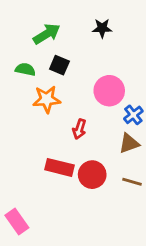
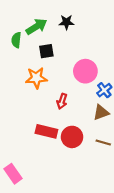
black star: (102, 28) -> (66, 22), moved
black square: (59, 65) -> (46, 51), turned -32
green semicircle: (25, 69) -> (16, 40), moved, turned -96

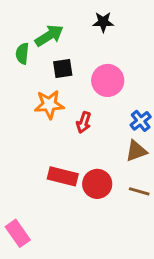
black star: (66, 22) -> (103, 22), moved
pink circle: (85, 71) -> (108, 80), moved
red arrow: (62, 101) -> (84, 122), moved

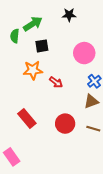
pink circle: (108, 80) -> (84, 53), moved
red arrow: (84, 122) -> (56, 82), turned -72
red rectangle: (63, 176) -> (27, 119), moved, turned 36

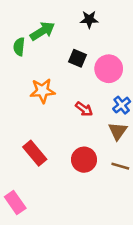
black square: (42, 46) -> (78, 58), moved, turned 32
red arrow: (56, 82) -> (84, 109), moved
brown triangle: (91, 101) -> (118, 131), turned -35

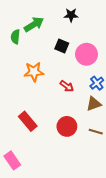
brown triangle: (118, 131) -> (94, 104), turned 35

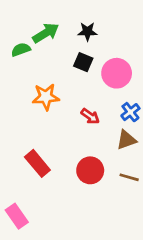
black star: (71, 15) -> (87, 32), moved
green semicircle: (15, 37) -> (21, 50), turned 64

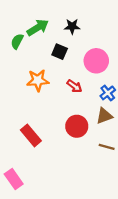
green semicircle: (21, 50) -> (17, 41), turned -42
black square: (83, 62) -> (60, 52), moved
red arrow: (90, 116) -> (74, 86), moved
red circle: (90, 170) -> (77, 126), moved

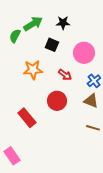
brown triangle: (104, 116) -> (91, 101), turned 42
red circle: (77, 126) -> (57, 101), moved

